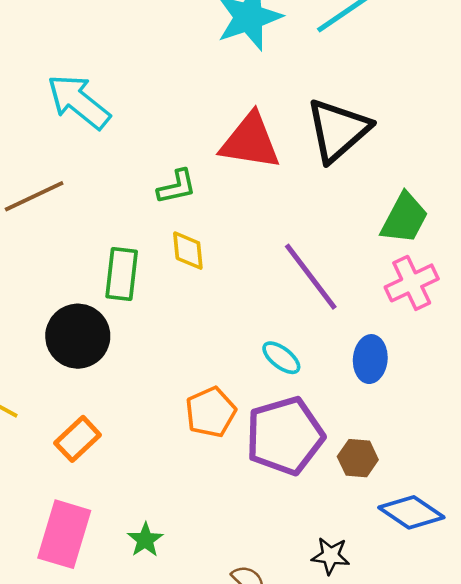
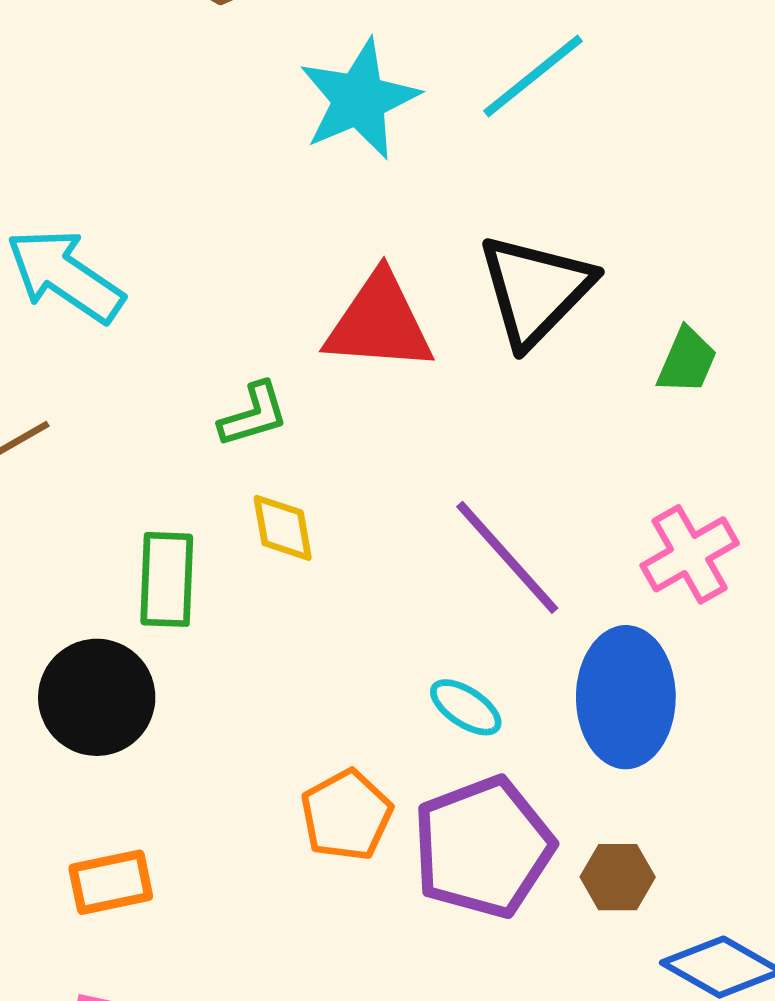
green trapezoid: (404, 218) -> (687, 361), moved, size x0.7
blue ellipse: (370, 359) -> (626, 697), size x1.6
orange rectangle: (78, 439) -> (111, 882), turned 36

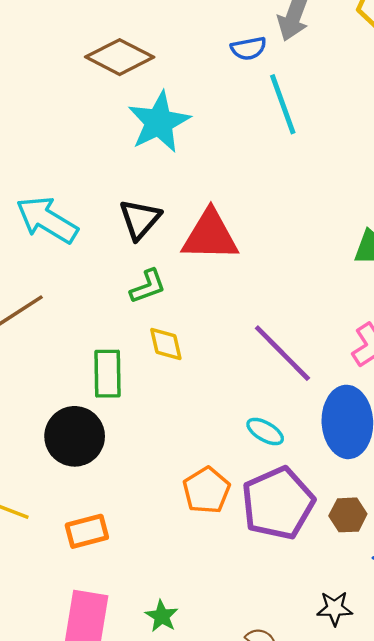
cyan line: (533, 76) -> (283, 104), turned -68
cyan star: (359, 99) -> (159, 122), moved
black triangle: (535, 290) -> (140, 219), moved, size x0.7

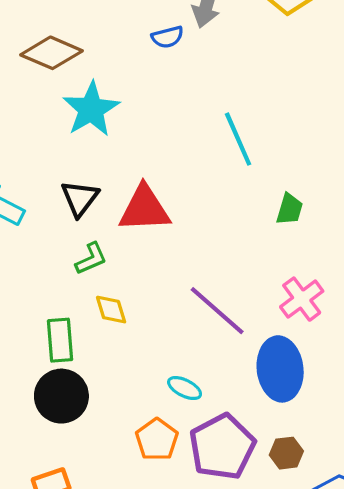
cyan line: (283, 104) -> (238, 139), moved
cyan ellipse: (265, 432) -> (185, 388), moved
black circle: (75, 436) -> (61, 396), moved

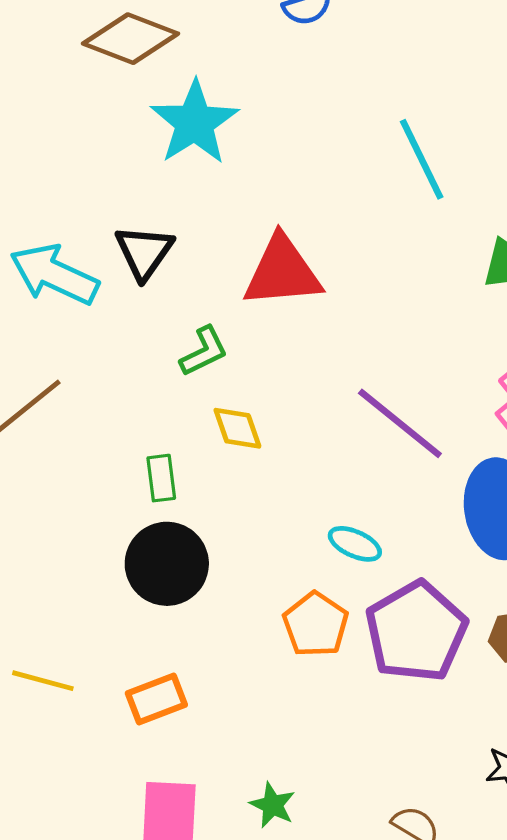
black triangle: (80, 198) -> (144, 252), moved
green rectangle: (60, 340) -> (161, 478), size x0.7

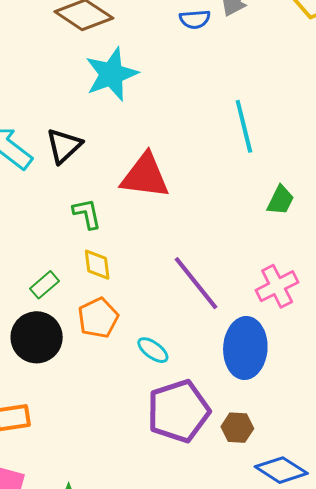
green L-shape: (204, 351) -> (87, 214), turned -88
green rectangle: (161, 478) -> (45, 285), turned 44
orange pentagon: (316, 624) -> (98, 318), moved

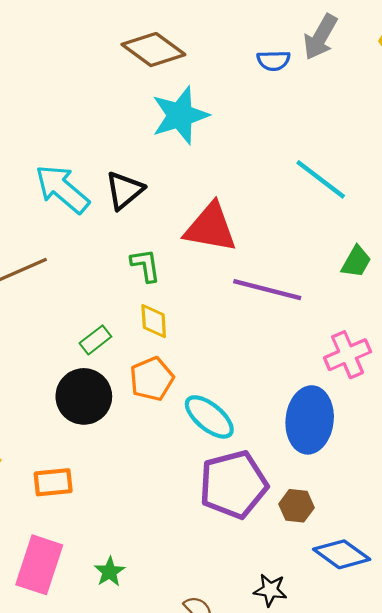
cyan line: (244, 126) -> (321, 179), turned -42
purple line: (196, 283) -> (267, 290), moved, turned -40
cyan ellipse: (153, 350) -> (209, 417), size x1.5

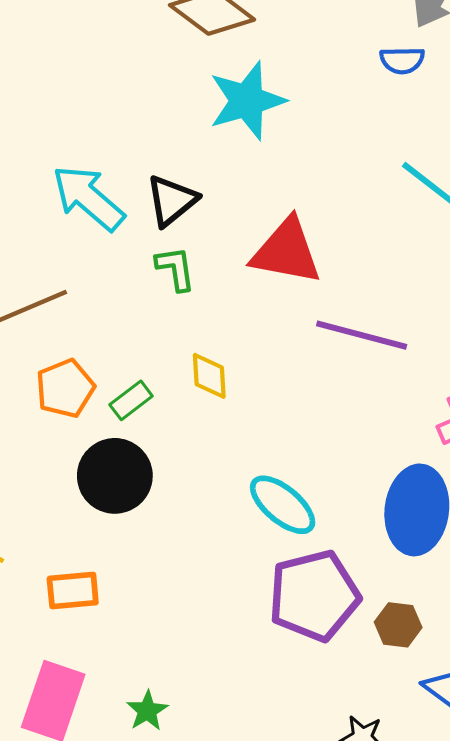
blue semicircle: (274, 61) -> (402, 60), moved
green L-shape: (145, 265) -> (176, 269), moved
orange pentagon: (152, 379) -> (65, 388), moved

